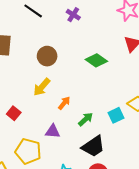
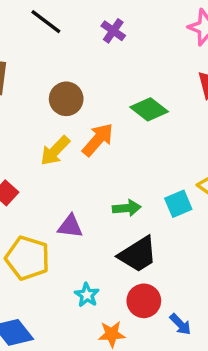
orange arrow: (64, 103) -> (98, 140), moved, size x1.5
green arrow: (86, 119) -> (127, 208), turned 35

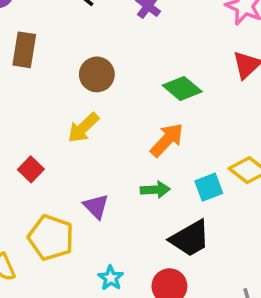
orange arrow: (98, 140) -> (167, 140), moved
purple triangle: (70, 226) -> (96, 206), turned 36
black trapezoid: (138, 254) -> (190, 238), moved

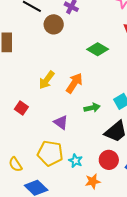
brown circle: (97, 74) -> (54, 24), moved
orange arrow: (167, 140) -> (74, 83), moved
yellow pentagon: (51, 238) -> (50, 153), moved

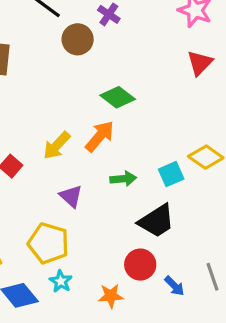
green diamond: (98, 49) -> (118, 97), moved
yellow arrow: (47, 80) -> (57, 145), moved
cyan star: (76, 161) -> (61, 281), moved

